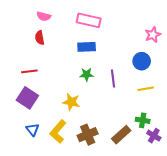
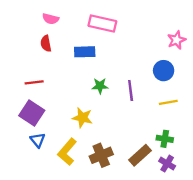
blue rectangle: (87, 47) -> (85, 52), moved
blue triangle: (33, 129) -> (38, 140), moved
purple cross: (154, 136) -> (167, 164), moved

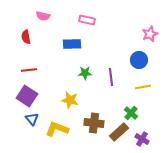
pink rectangle: (102, 24) -> (87, 20), size x0.7
red semicircle: (46, 44) -> (26, 37), moved
green cross: (165, 139) -> (131, 113), moved, turned 32
yellow L-shape: (67, 152) -> (57, 129), turned 70
brown cross: (101, 155) -> (94, 123), moved, turned 30

